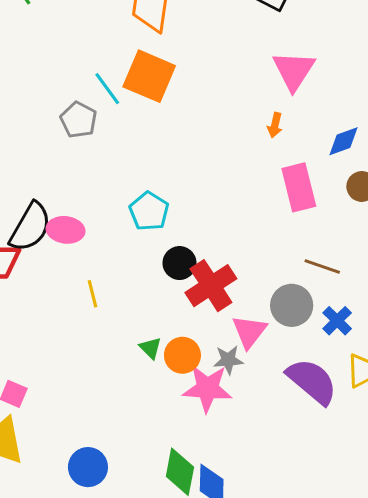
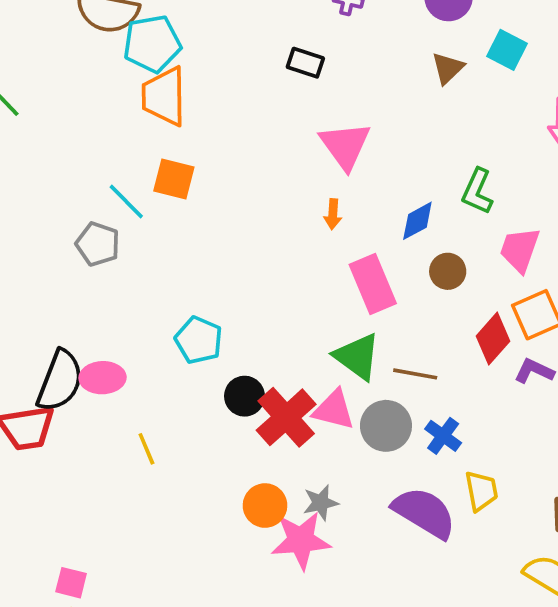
orange square: (149, 76) -> (174, 179), size x0.7
pink triangle: (249, 331) -> (334, 410), moved, turned -45
green triangle: (150, 348) -> (357, 357), moved, size x1.8

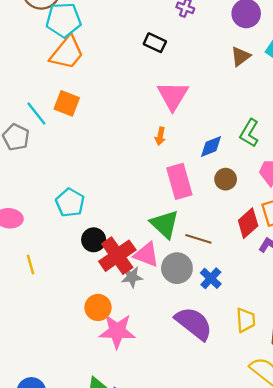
orange trapezoid: (164, 96) -> (67, 53), turned -147
yellow trapezoid: (481, 491) -> (246, 320), moved
gray star: (321, 503) -> (132, 277), moved

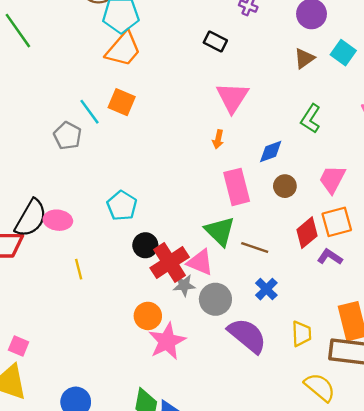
green L-shape: (249, 133) -> (311, 119), moved
gray circle: (177, 268) -> (215, 299), moved
pink star: (117, 331) -> (167, 341), turned -30

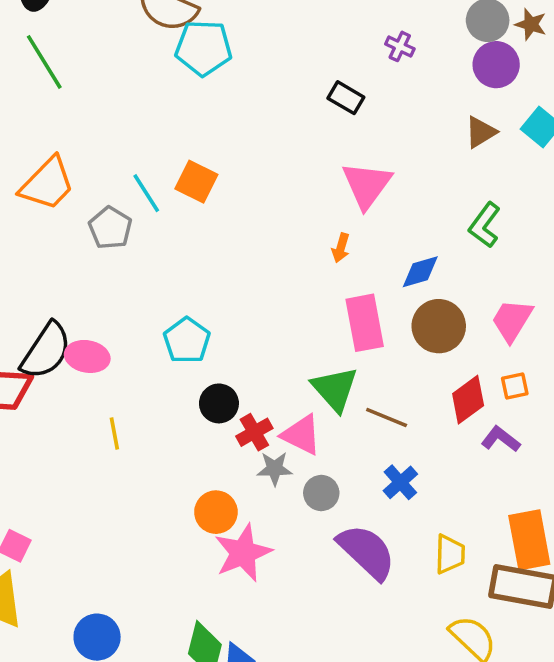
orange trapezoid: (123, 49) -> (47, 184), moved
brown circle: (285, 186) -> (439, 326), size x1.5
orange square: (337, 222) -> (515, 386), size x0.6
red cross: (170, 262) -> (254, 432), size x0.6
gray circle: (215, 299) -> (321, 493), size x0.7

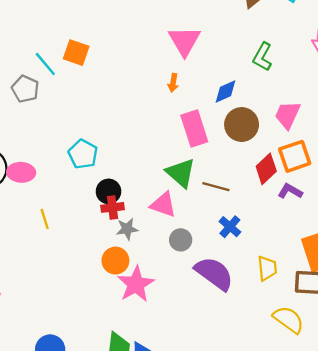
orange square: (515, 386) -> (295, 156), size x1.8
red cross: (254, 432) -> (112, 207), moved, turned 30
gray star: (275, 469) -> (127, 229), moved

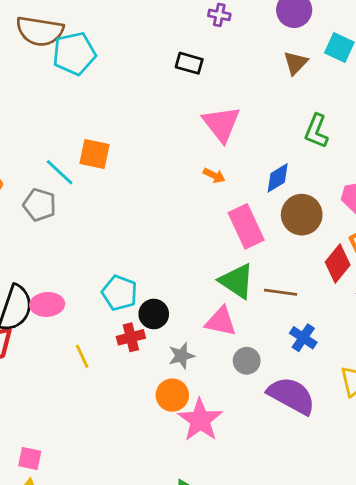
orange arrow: (173, 83) -> (214, 175), turned -66
cyan pentagon: (83, 154) -> (120, 293), moved
red cross: (112, 207) -> (131, 337), moved

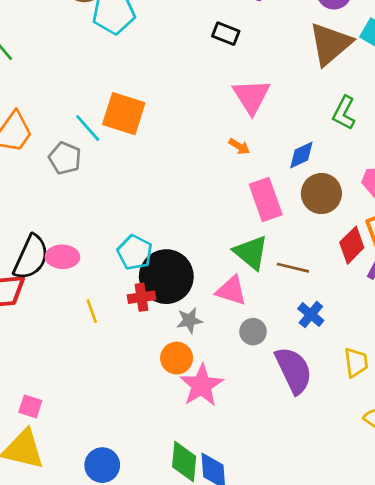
brown triangle: (296, 63) -> (330, 44), size x1.8
orange square: (94, 154) -> (124, 114), size x1.4
black circle: (154, 314) -> (166, 277), size x1.8
purple semicircle: (291, 396) -> (294, 370), turned 30

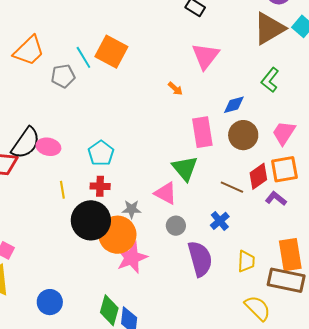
orange arrow: (239, 146) -> (175, 89), moved
gray pentagon: (65, 158) -> (63, 76), turned 30
brown line: (293, 268) -> (232, 187), moved
black circle: (166, 277) -> (91, 220), moved
orange circle: (177, 358) -> (117, 235), size x1.6

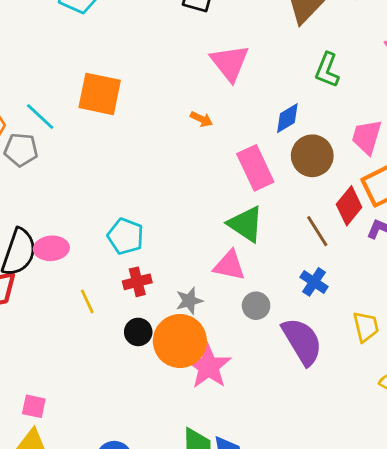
cyan line: (83, 57) -> (40, 117), moved
gray pentagon: (63, 76) -> (21, 150), moved, turned 30
brown line: (232, 187) -> (317, 231), turned 50
black circle: (91, 220) -> (138, 332), size x0.5

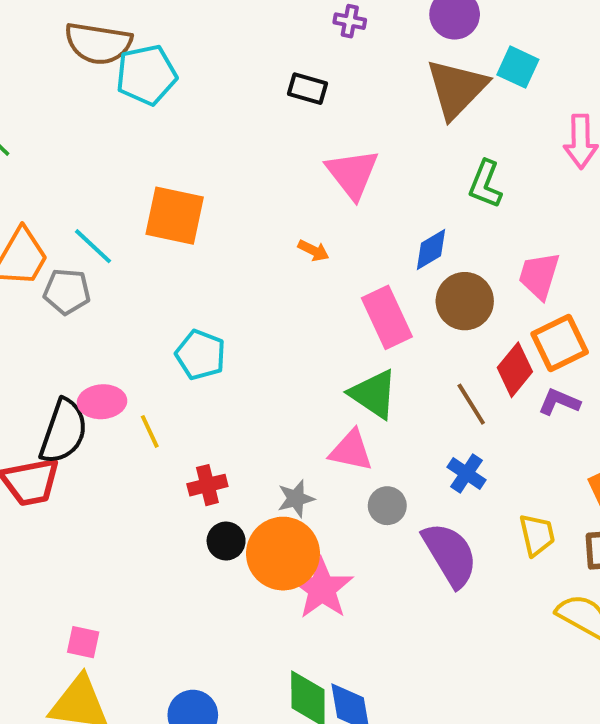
cyan pentagon: (126, 236) -> (200, 355), moved
pink ellipse: (51, 248) -> (102, 402), moved
red cross: (137, 282) -> (207, 485), moved
yellow line: (87, 301) -> (150, 431), moved

